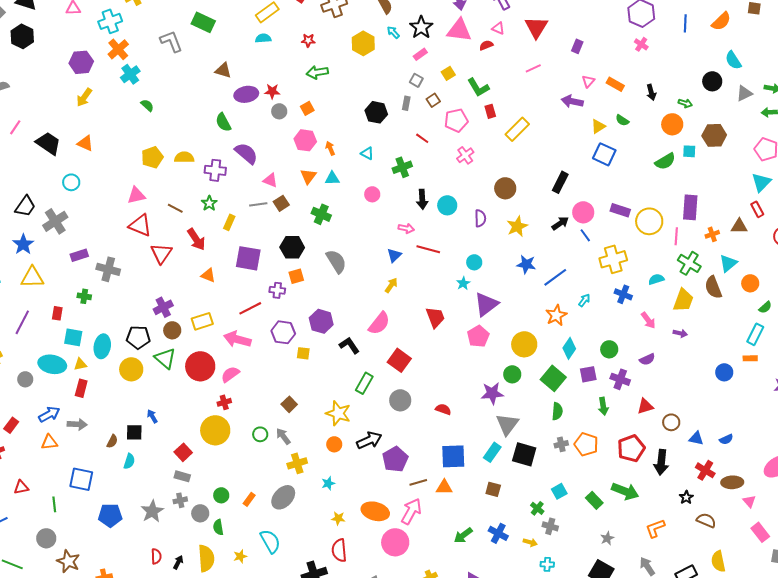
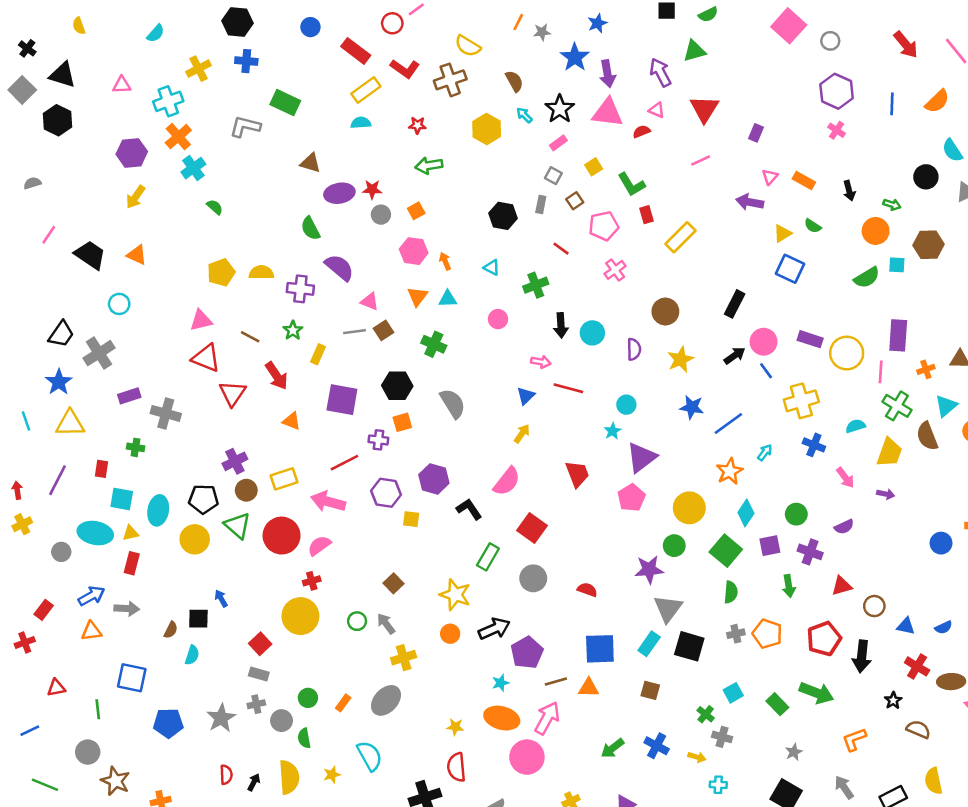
gray L-shape: (171, 41) -> (245, 126), turned -55
cyan star: (328, 483) -> (501, 683), moved

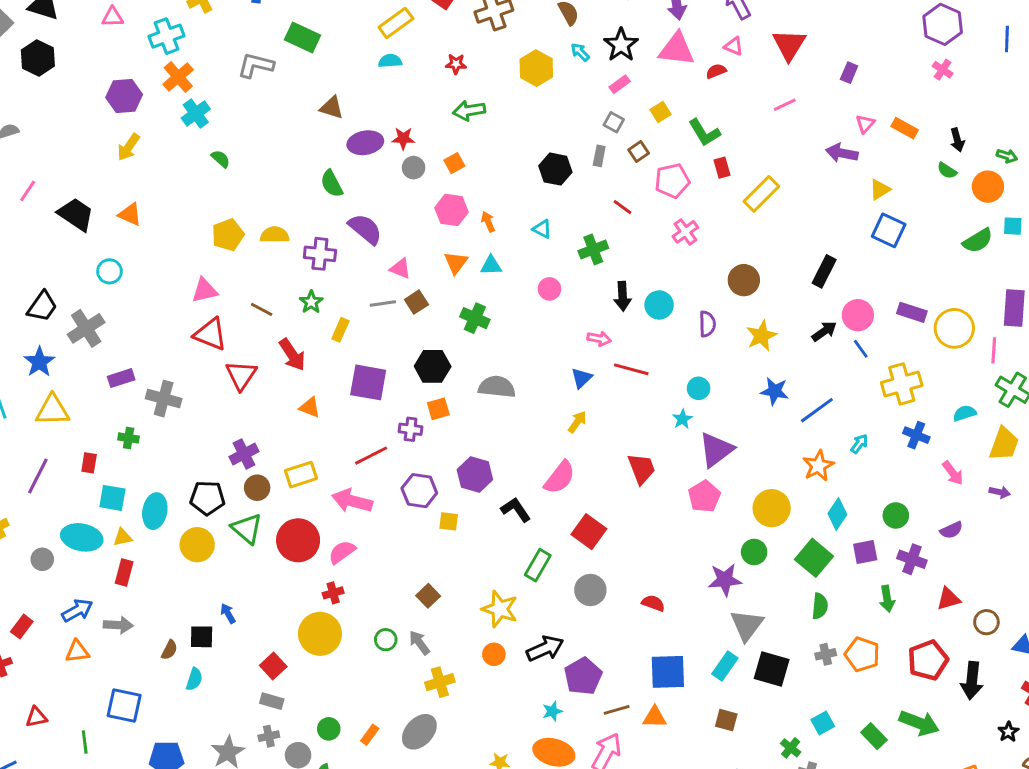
green semicircle: (813, 226) -> (947, 171), moved
gray semicircle: (453, 403) -> (497, 387), turned -52

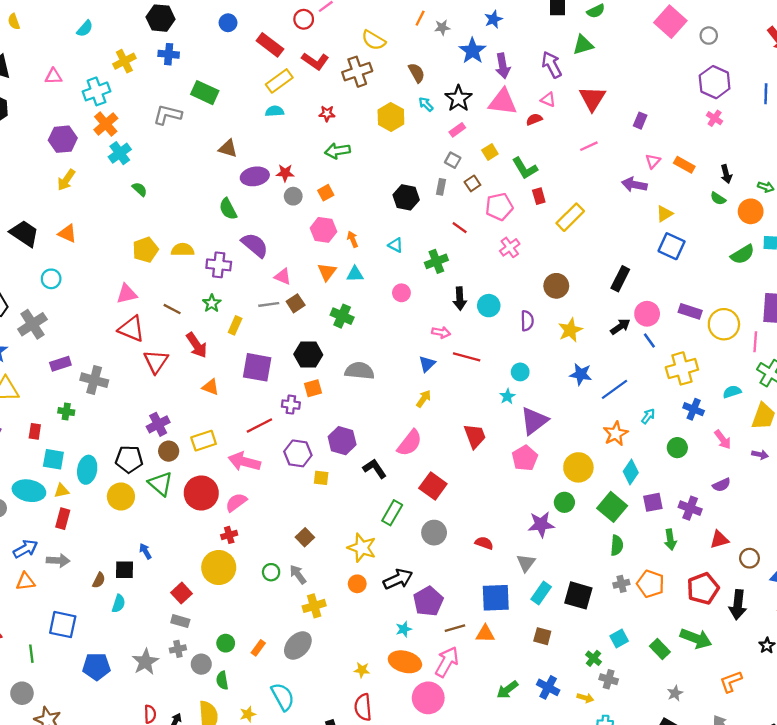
green circle: (896, 515) -> (677, 448), moved
gray triangle: (747, 625) -> (526, 563), moved, size x0.7

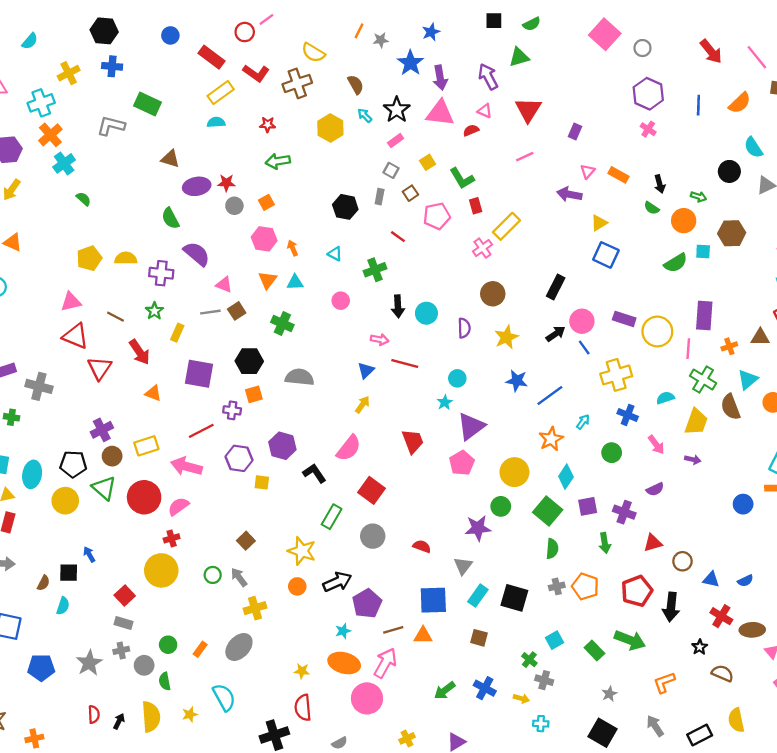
pink cross: (510, 247) -> (482, 248), moved

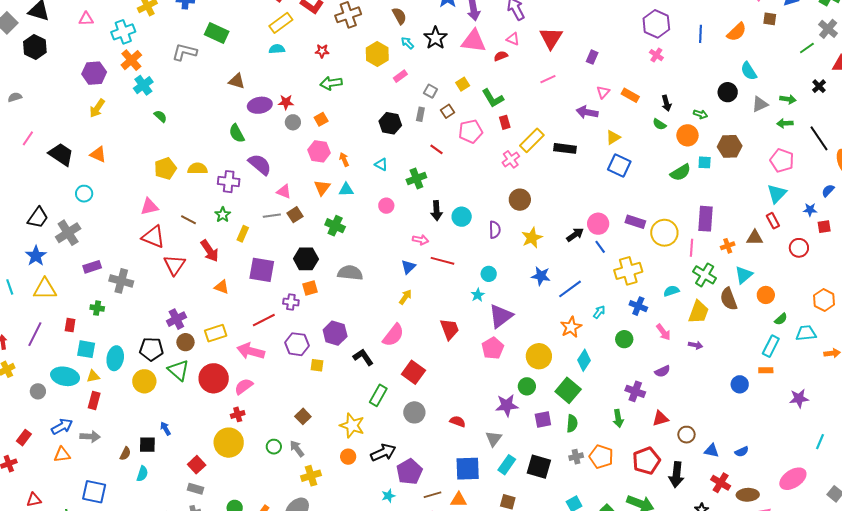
pink rectangle: (396, 141) -> (400, 76), moved
black rectangle: (556, 287) -> (565, 148), moved, turned 70
purple square: (588, 506) -> (543, 419), moved

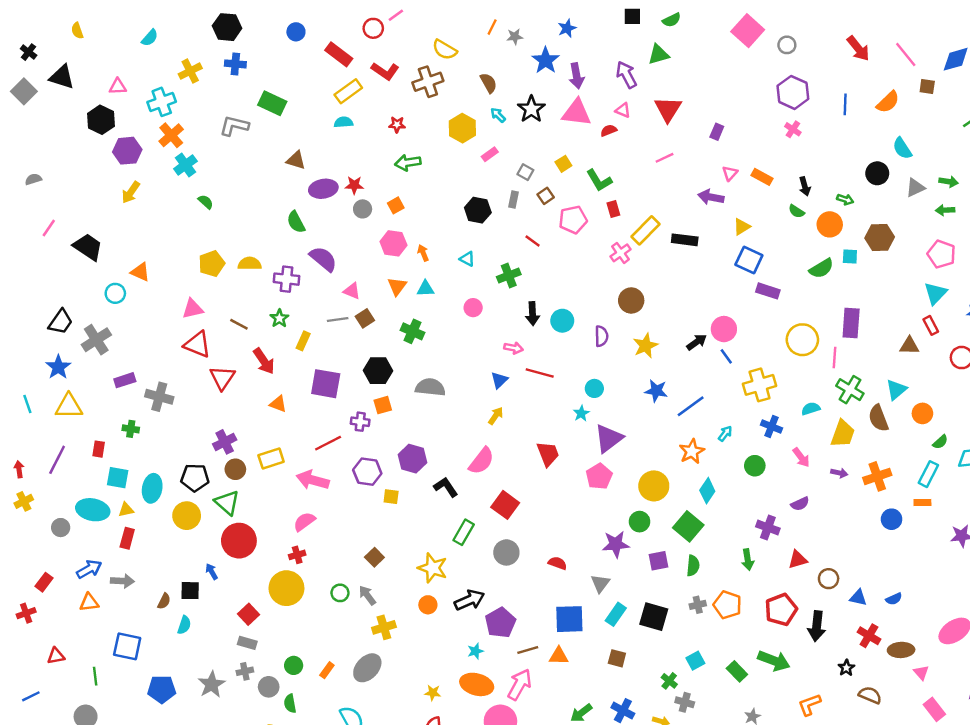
black hexagon: (35, 47) -> (101, 120), moved
orange triangle: (98, 154) -> (140, 272), moved
purple rectangle: (635, 222) -> (768, 291), moved
orange cross: (728, 246) -> (877, 476), moved, size x1.6
red circle: (214, 378) -> (239, 541), moved

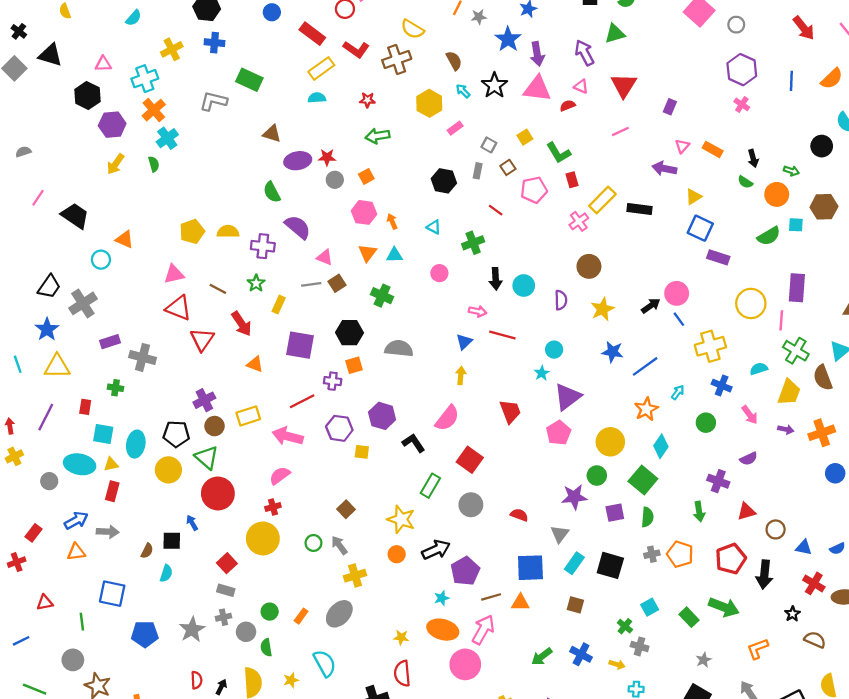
green semicircle: (206, 202) -> (154, 164), moved, turned 32
yellow arrow: (496, 416) -> (461, 375), turned -30

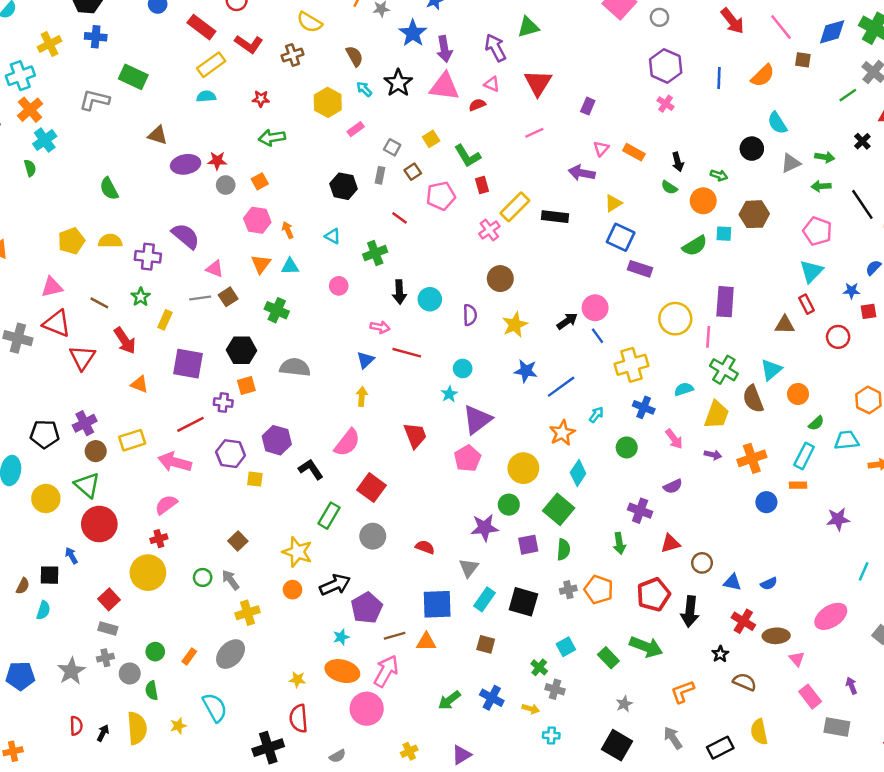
brown cross: (397, 59) -> (293, 55), size x0.7
green semicircle: (272, 192) -> (109, 189), moved
gray cross: (143, 357) -> (18, 338), moved
black pentagon: (176, 434) -> (45, 434), moved

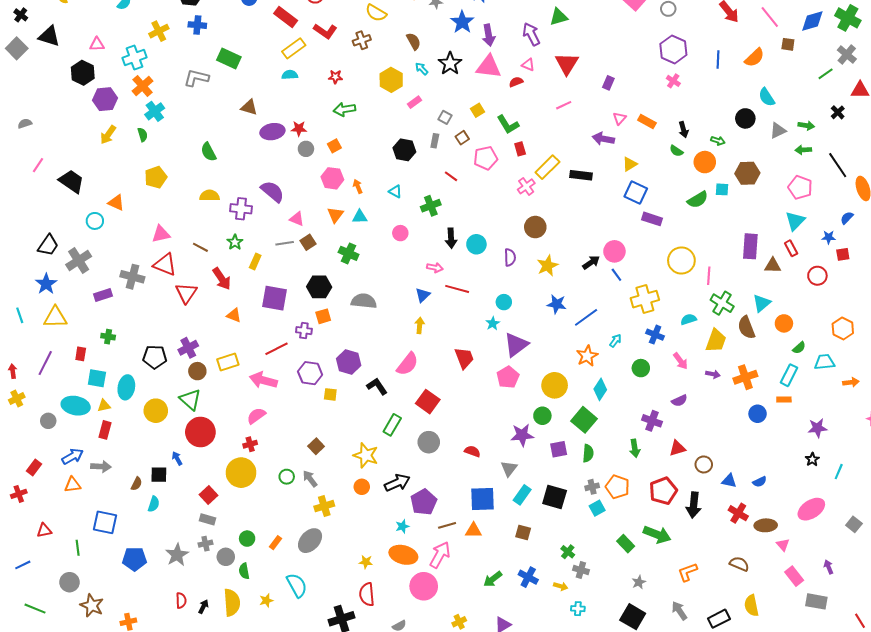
yellow pentagon: (71, 241) -> (156, 177), moved
purple rectangle: (725, 302) -> (750, 246), moved
cyan square: (566, 647) -> (597, 508), moved
black star: (720, 654) -> (812, 459), moved

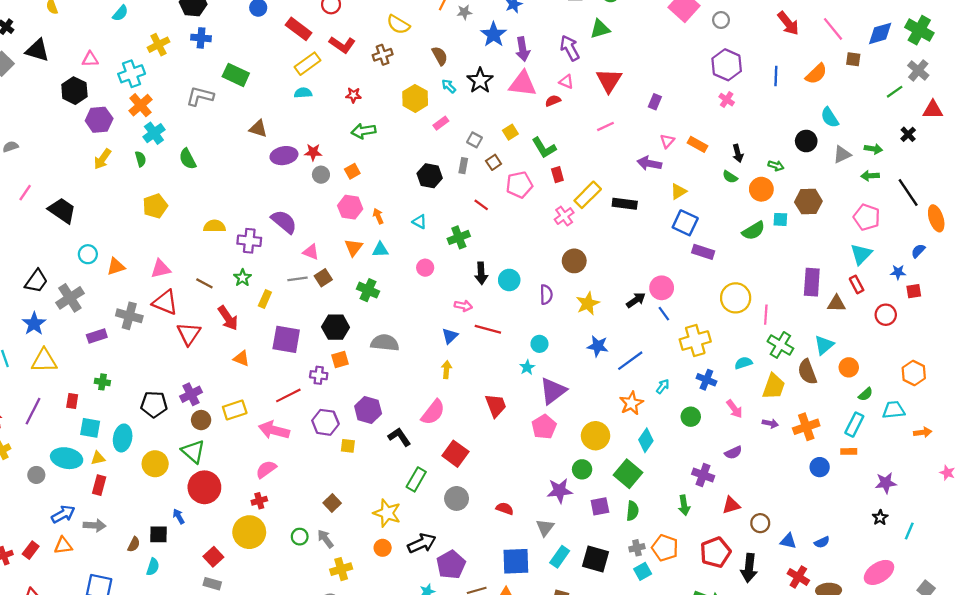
green semicircle: (209, 152) -> (188, 159), moved
orange triangle: (116, 203) -> (116, 267), moved, turned -42
red rectangle: (34, 468) -> (31, 550), moved

